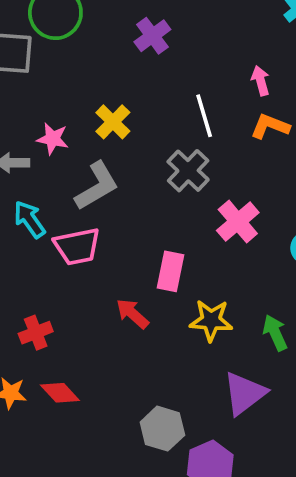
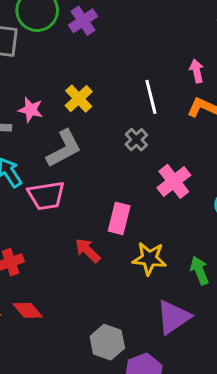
purple cross: (152, 36) -> (83, 21), moved
gray cross: (188, 171) -> (136, 140), size x0.7

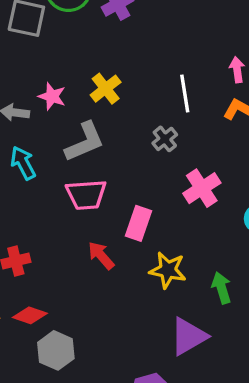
pink trapezoid: (46, 196) -> (86, 195), moved
red diamond: (28, 310) -> (30, 315), turned -36
gray hexagon: (107, 342) -> (56, 350), moved

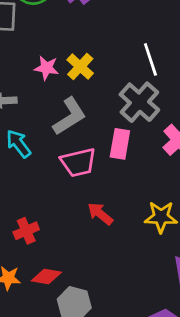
pink star: (52, 96) -> (46, 68), moved
gray cross: (165, 139) -> (139, 102), size x1.8
pink rectangle: (138, 223) -> (120, 144), moved

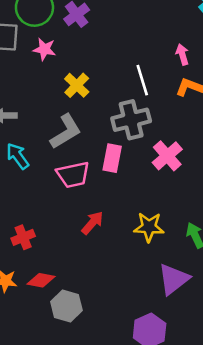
pink star: (46, 68) -> (44, 49), moved
gray cross: (139, 102) -> (131, 120), turned 33
red arrow: (100, 214) -> (92, 223), turned 90

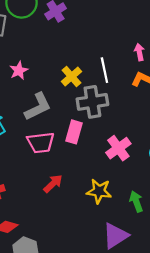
pink star: (44, 49) -> (19, 71), moved, turned 30
yellow cross: (77, 85) -> (71, 76), moved
pink cross: (167, 156) -> (118, 148), moved

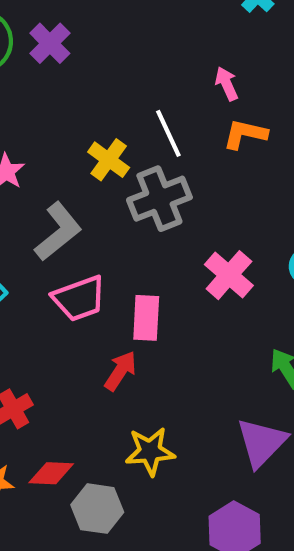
pink rectangle: (74, 132) -> (146, 318), moved
yellow star: (99, 191) -> (150, 451), moved

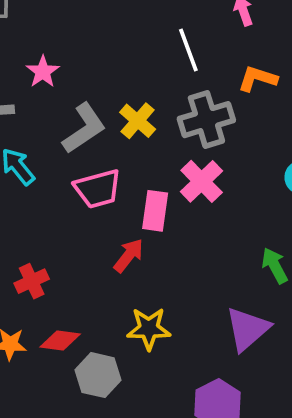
orange L-shape: (245, 134) -> (258, 79), moved
yellow cross: (109, 160) -> (138, 121), moved
gray cross: (159, 199) -> (206, 120), moved
pink cross: (229, 275) -> (202, 181), moved

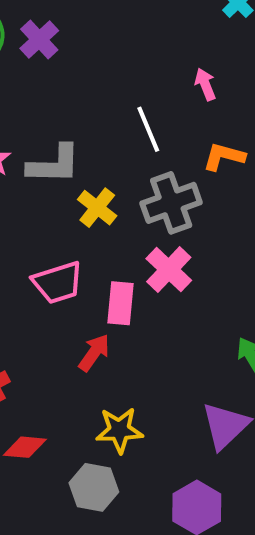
gray L-shape: (84, 128) -> (54, 164), moved, turned 38
gray hexagon: (98, 375) -> (94, 487), moved

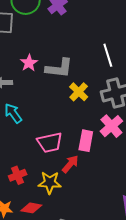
pink trapezoid: (58, 283) -> (50, 143), moved
yellow star: (119, 430) -> (50, 183), moved

